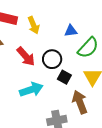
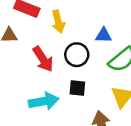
black circle: (52, 59) -> (77, 55), moved
black square: (64, 77) -> (77, 88), moved, turned -32

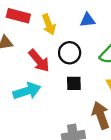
blue triangle: (104, 35) -> (88, 20), moved
cyan arrow: (44, 101) -> (27, 91), moved

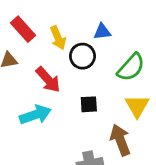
red rectangle: (18, 16) -> (23, 29), turned 35
black circle: (70, 53) -> (82, 56), moved

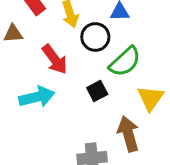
green semicircle: (131, 67) -> (125, 62), moved
black square: (89, 104) -> (97, 91), turned -30

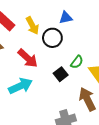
green semicircle: (125, 62) -> (77, 62), moved, size x0.6

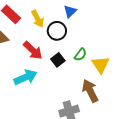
blue triangle: (66, 18) -> (70, 11), turned -32
black square: (61, 74) -> (58, 60), moved

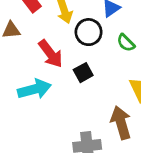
green semicircle: (80, 55) -> (126, 43), moved, turned 88

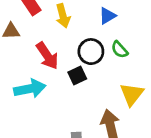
black circle: (89, 32) -> (91, 52), moved

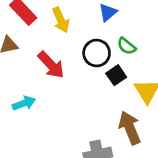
black square: (77, 76) -> (116, 75), moved
cyan arrow: (30, 89) -> (24, 103), moved, size x0.7

